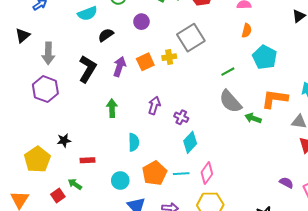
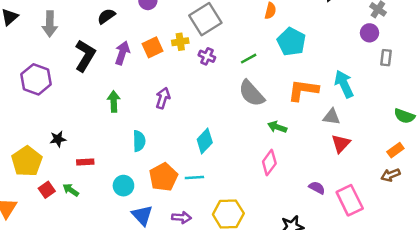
gray arrow: (48, 53) -> (50, 24), moved
purple cross: (181, 117) -> (207, 56), moved
green arrow: (253, 118) -> (277, 127), moved
pink diamond: (207, 173) -> (269, 162), moved
red square: (58, 195) -> (47, 190), moved

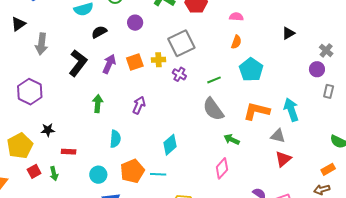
gray arrow: (50, 24) -> (41, 44), moved
purple hexagon: (36, 79) -> (30, 92), moved
green arrow: (71, 190) -> (54, 174), turned -144

